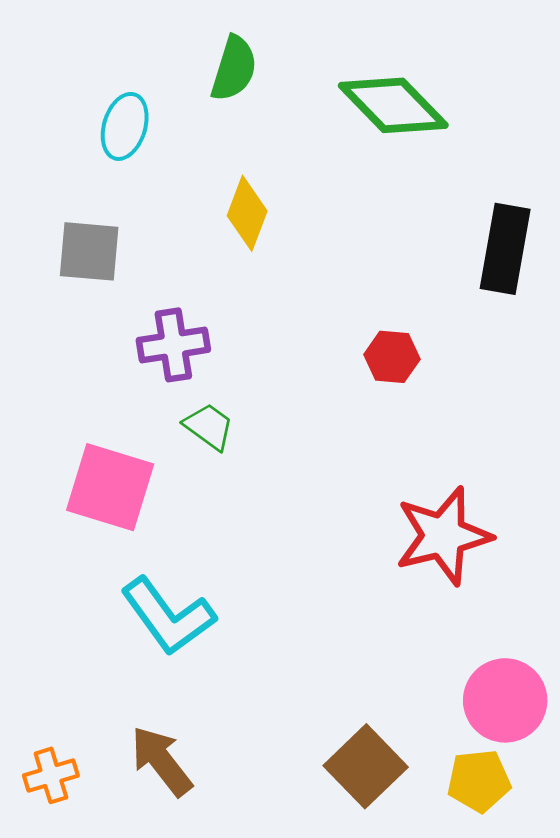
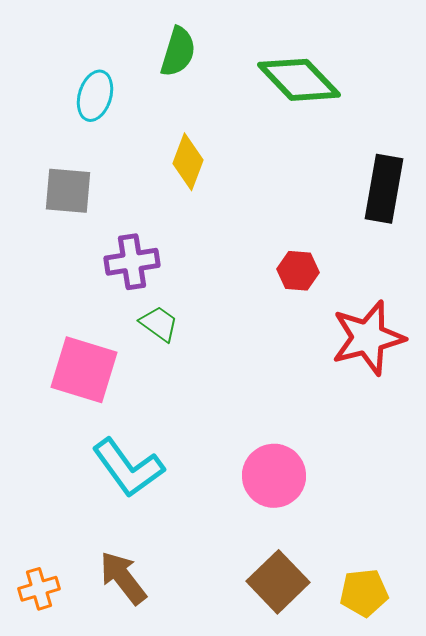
red star: (443, 536) -> (368, 338), moved
pink circle: (505, 700) -> (274, 476), moved

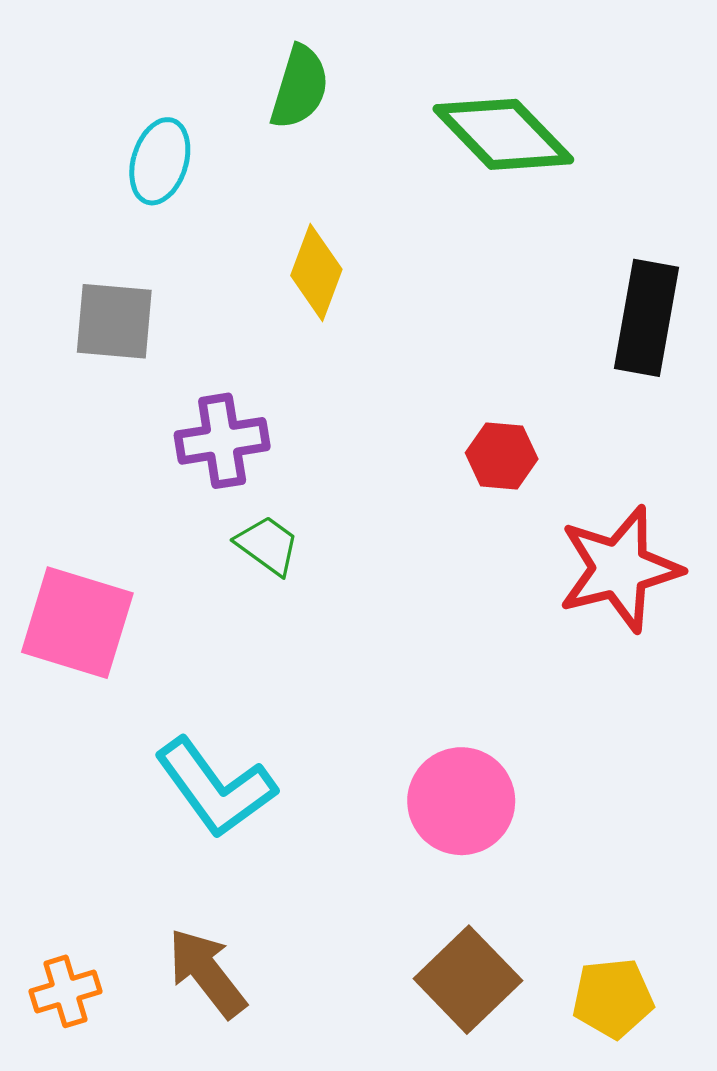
pink square: (84, 370) -> (77, 623), moved

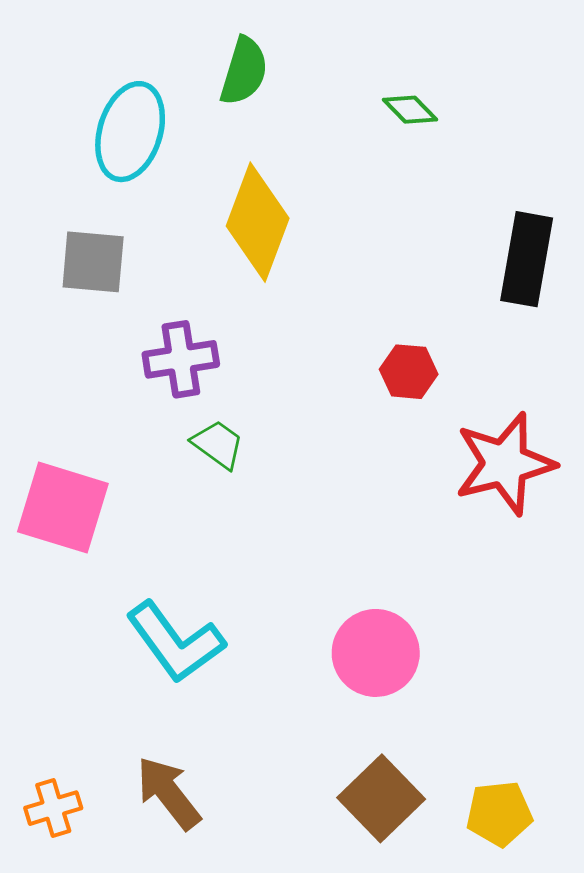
green diamond: (503, 134) -> (410, 110), size x0.5
cyan ellipse: (160, 161) -> (130, 132), size x1.4
yellow diamond: (316, 272) -> (258, 222), size x1.5

